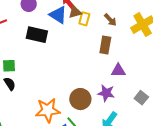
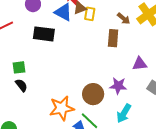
brown arrow: (110, 20) -> (124, 19), moved
purple triangle: (118, 71) -> (140, 64), moved

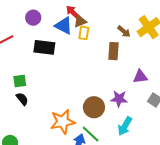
yellow rectangle: (90, 14) -> (84, 33), moved

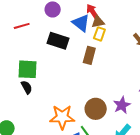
brown rectangle: (114, 51) -> (89, 55), moved
green square: (20, 81) -> (28, 69), size x1.5
purple star: (119, 99) -> (122, 105), turned 30

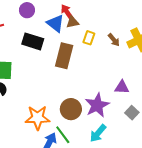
yellow rectangle: (99, 34) -> (89, 38), moved
brown rectangle: (89, 55) -> (64, 56), size x1.4
purple star: (122, 105) -> (97, 105), size x1.4

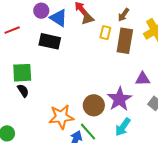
blue triangle: (55, 23) -> (59, 18), moved
brown arrow: (114, 40) -> (124, 15), moved, turned 80
brown rectangle: (64, 56) -> (125, 41), moved

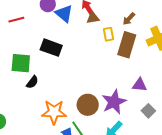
yellow rectangle: (105, 33) -> (109, 34), turned -32
black rectangle: (50, 41) -> (51, 48), moved
black semicircle: (23, 91) -> (32, 82), moved, turned 64

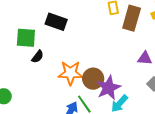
purple star: (114, 102) -> (109, 88), moved
orange star: (54, 112) -> (70, 73), moved

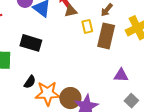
black semicircle: (38, 57) -> (30, 82), moved

